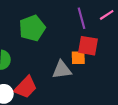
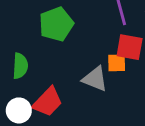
gray triangle: (62, 70) -> (95, 79), turned 30

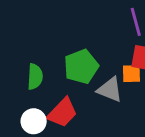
green pentagon: (56, 24) -> (81, 67), moved

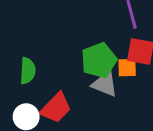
green pentagon: (81, 67) -> (99, 60), moved

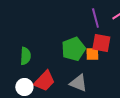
gray triangle: (105, 84) -> (78, 83), moved

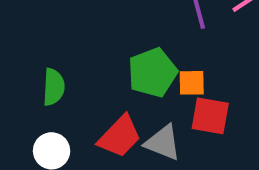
red square: (101, 43) -> (210, 116), moved
red trapezoid: (44, 81) -> (120, 136), moved

